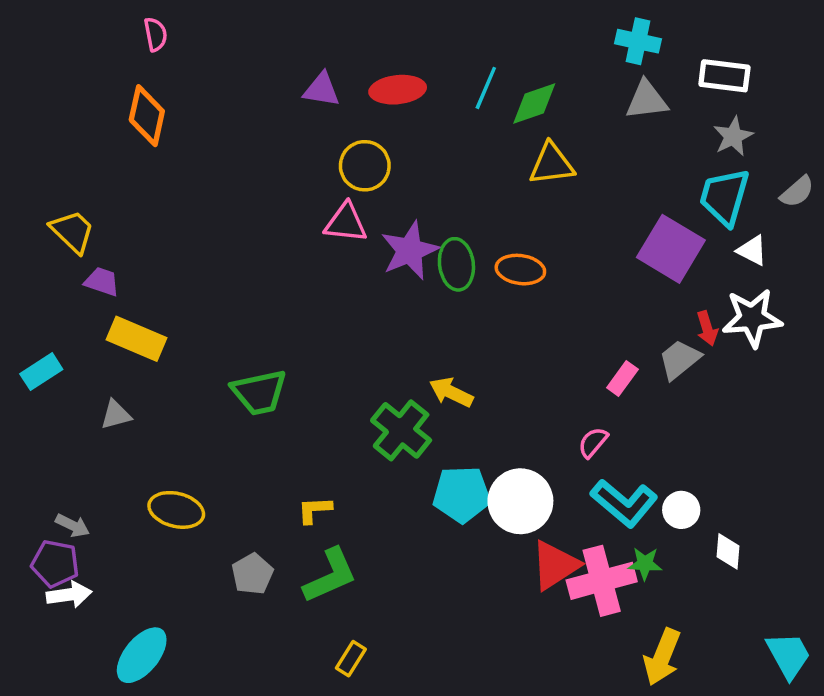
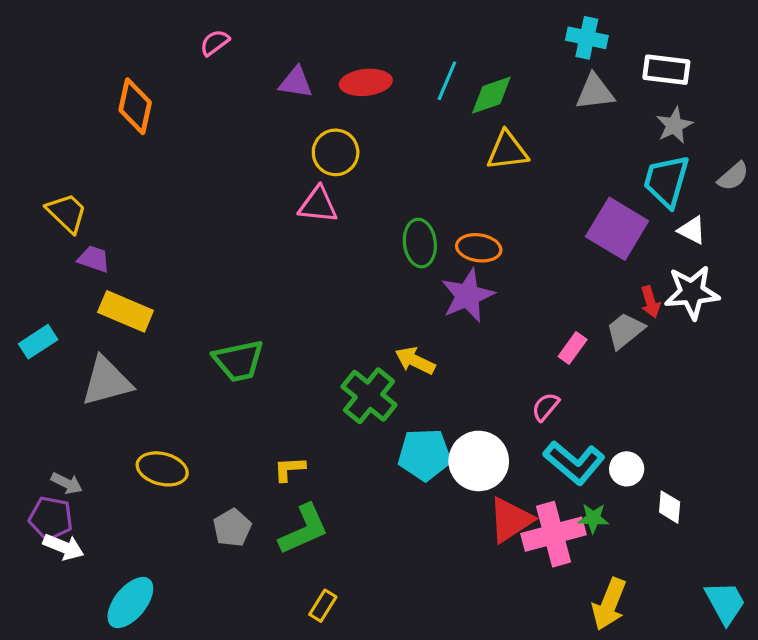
pink semicircle: (155, 34) -> (215, 43), moved, turned -116
purple star: (410, 250) -> (468, 296), moved
gray triangle: (116, 415) -> (106, 381), size x1.8
white arrow: (69, 595) -> (64, 547), turned 30

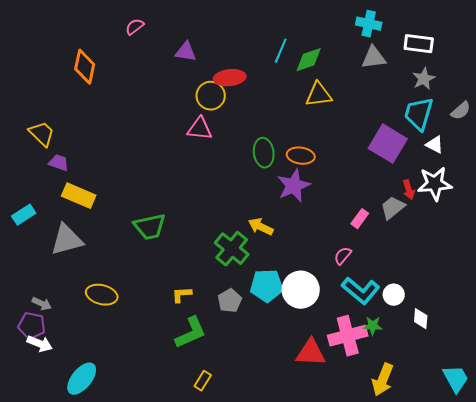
red ellipse: (366, 82) -> (230, 78), moved
red triangle: (511, 520) -> (311, 353), moved, turned 36
gray pentagon: (232, 528) -> (230, 301), moved

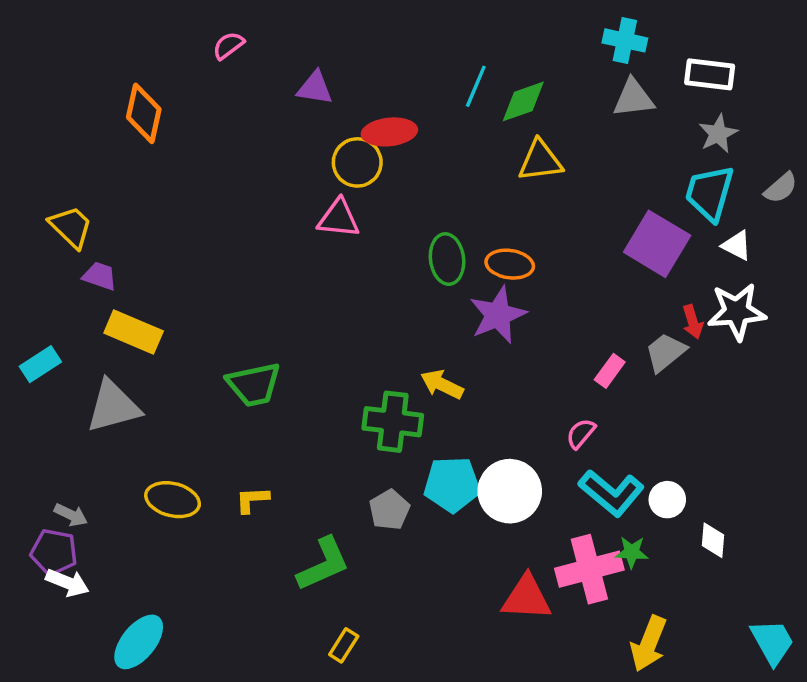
green cross: (232, 249) -> (393, 422), turned -32
yellow L-shape: (182, 295) -> (252, 500), moved

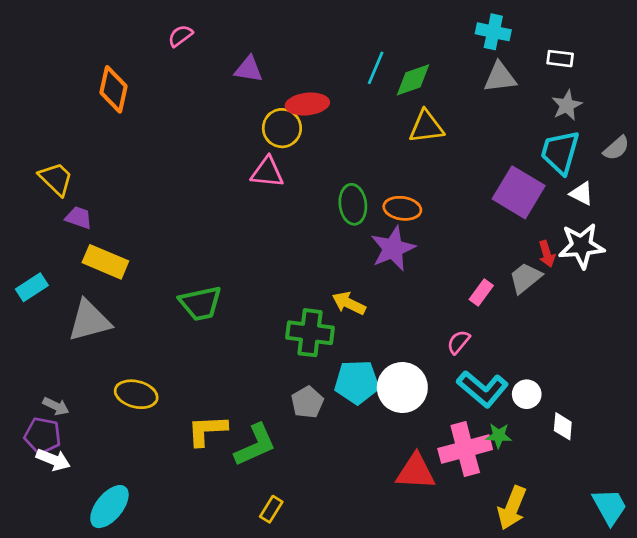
white rectangle: (710, 74) -> (560, 59), size x0.7
yellow L-shape: (252, 500) -> (207, 430), moved, size x1.5

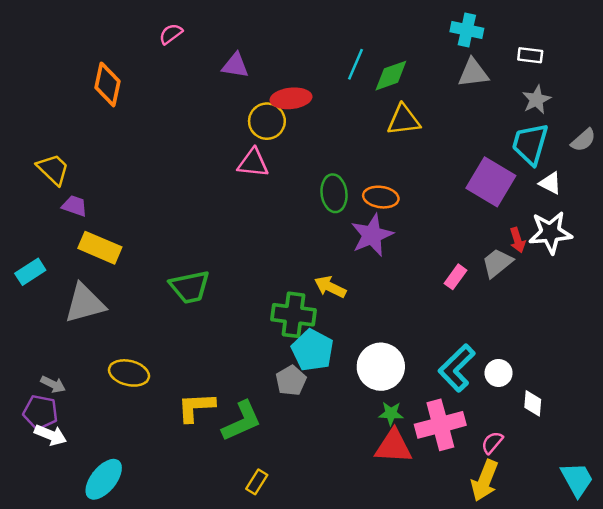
pink semicircle: (458, 342) -> (492, 443), moved
cyan pentagon: (357, 382) -> (312, 350), moved, turned 30
cyan L-shape: (483, 389) -> (457, 368), turned 96
green star: (499, 436) -> (391, 413), moved

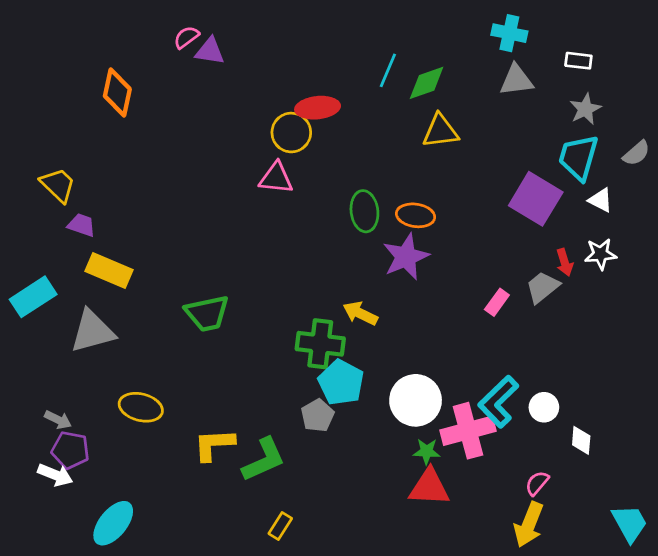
purple triangle: (235, 65) -> (210, 51), moved
white star: (550, 233) -> (601, 254), size x0.7
cyan rectangle: (30, 272) -> (33, 297), size x1.4
purple pentagon: (40, 412) -> (70, 450), moved
pink cross: (440, 425) -> (468, 431), moved

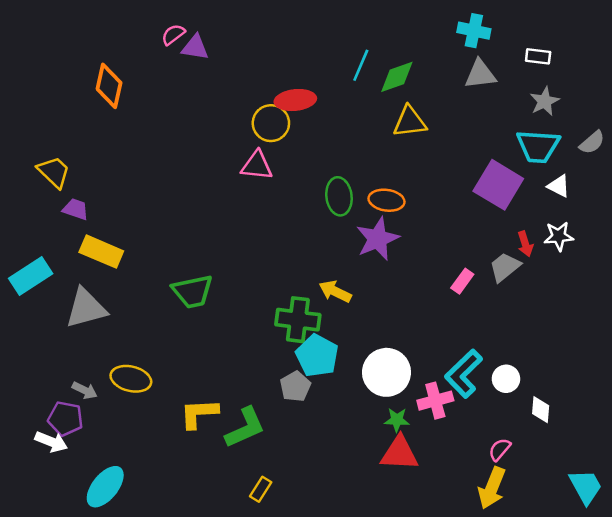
cyan trapezoid: (578, 157) -> (538, 146), turned -102
gray arrow: (58, 420) -> (85, 390), moved
pink cross: (468, 431) -> (435, 401), size x0.7

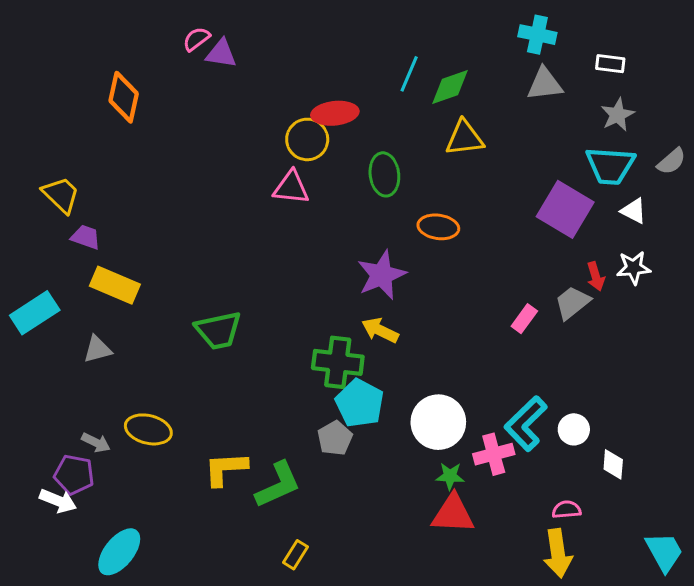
green ellipse: (339, 196) -> (384, 174), moved
purple star: (378, 239) -> (382, 275), moved
gray triangle: (86, 308) -> (97, 349), size x0.6
pink semicircle: (500, 449) -> (567, 510), turned 45
yellow arrow: (492, 488) -> (558, 553), turned -30

